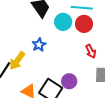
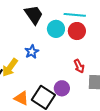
red arrow: (91, 51) -> (79, 66), moved

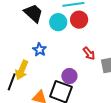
purple circle: (62, 88) -> (69, 76), moved

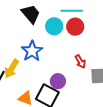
blue star: (40, 50) -> (32, 51), size x1.5

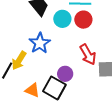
red arrow: (80, 61) -> (88, 54), size x1.5

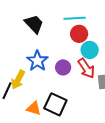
cyan circle: (62, 19) -> (90, 50), moved
purple circle: (65, 74) -> (63, 67), moved

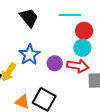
red circle: (79, 34) -> (84, 31), moved
red arrow: (86, 68) -> (78, 66), turned -50

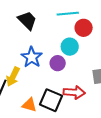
cyan circle: (82, 48) -> (70, 47), moved
red arrow: (78, 66) -> (74, 92), moved

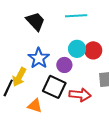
red circle: (84, 28) -> (93, 50), moved
black square: (51, 100) -> (54, 87), moved

